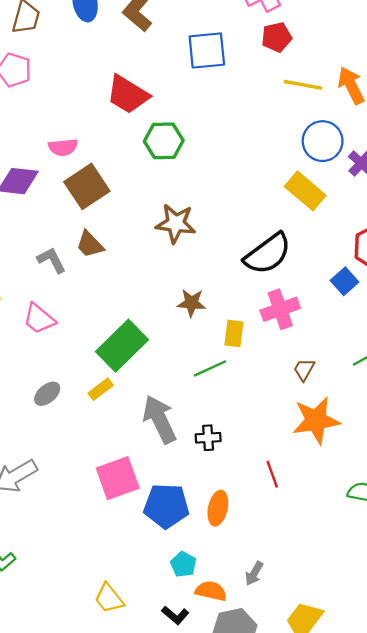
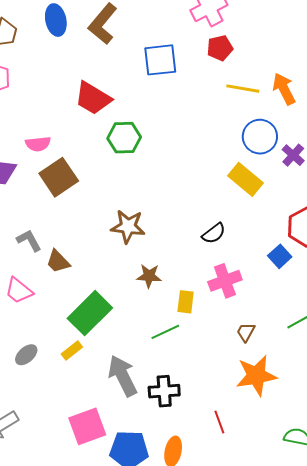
brown star: (176, 223) -> (128, 227), moved
brown trapezoid: (90, 244) -> (58, 262), moved
black semicircle: (268, 254) -> (214, 233), size x0.6
black cross: (208, 438) -> (164, 391), size x1.4

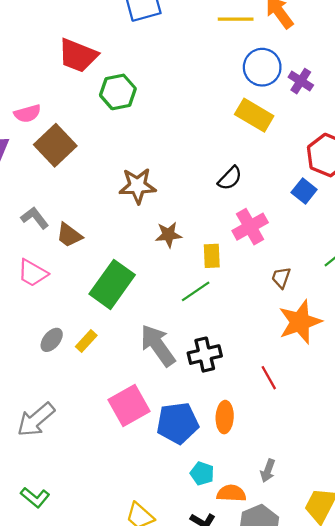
yellow rectangle: (72, 350) -> (86, 341), moved

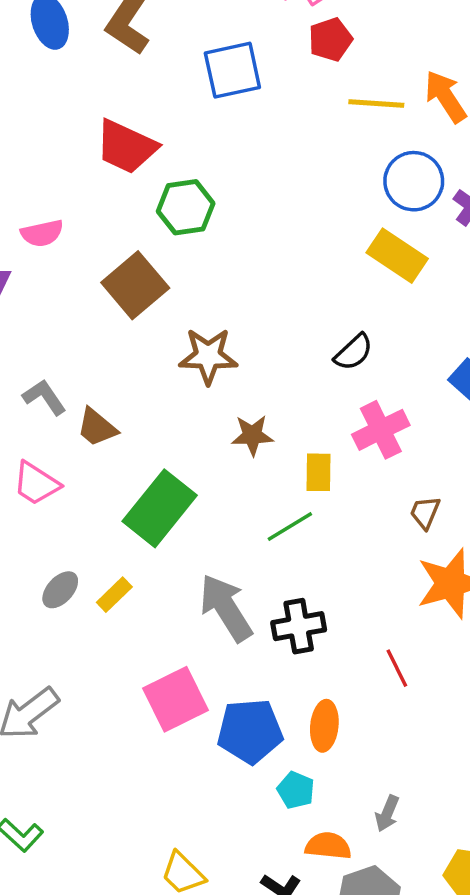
brown square: (55, 145) -> (135, 285), moved
cyan pentagon: (202, 473) -> (296, 790), moved

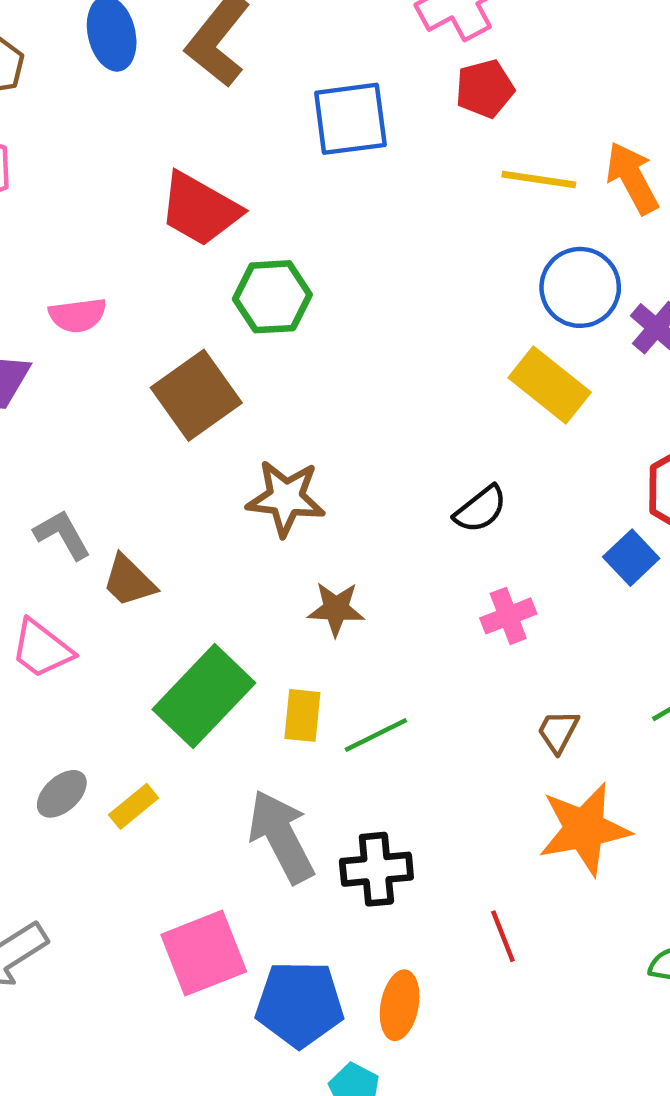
pink cross: (381, 430) -> (508, 616), size x0.7
yellow rectangle: (318, 472) -> (302, 715), moved

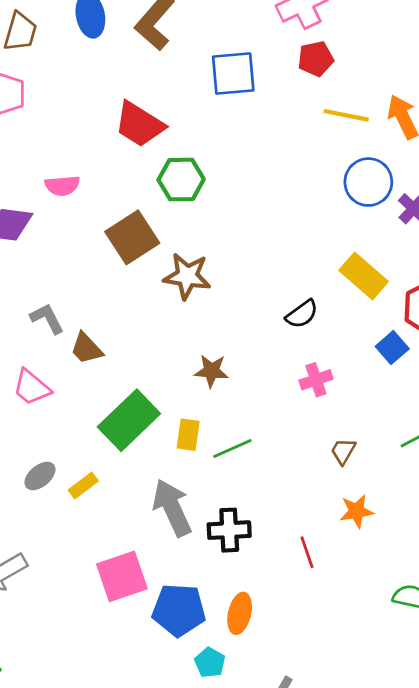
yellow rectangle: (550, 385) -> (364, 276), moved
brown star: (286, 498) -> (187, 276), moved
orange star: (584, 829) -> (357, 511), size x0.6
red line: (503, 936) -> (307, 552), moved

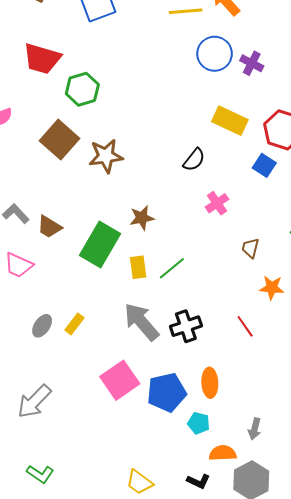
green rectangle: (129, 420) -> (100, 245), moved
orange star: (357, 511) -> (272, 288), turned 30

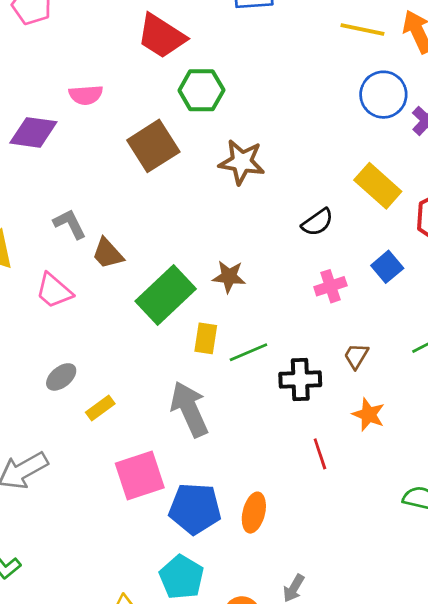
brown star: (106, 156) -> (242, 162), moved
blue square: (264, 165) -> (387, 267), moved
yellow rectangle: (74, 324) -> (100, 408), moved
black cross: (186, 326) -> (300, 380), moved
cyan pentagon: (199, 423) -> (182, 577), moved, size x1.5

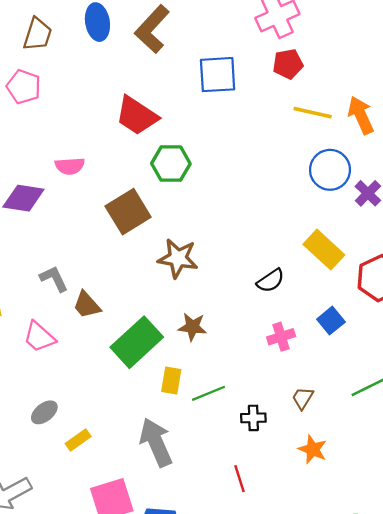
brown star: (242, 162) -> (178, 258), moved
black cross: (300, 380) -> (253, 418), size x0.7
red line: (320, 454) -> (239, 479), moved

